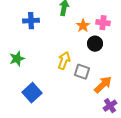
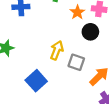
blue square: (32, 93) -> (36, 81), moved

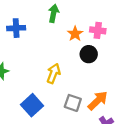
gray square: (76, 62) -> (73, 103), moved

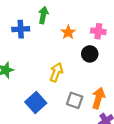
green arrow: (54, 13) -> (43, 15), moved
orange star: (75, 34) -> (68, 32), moved
orange arrow: (98, 101) -> (98, 98), turned -30

